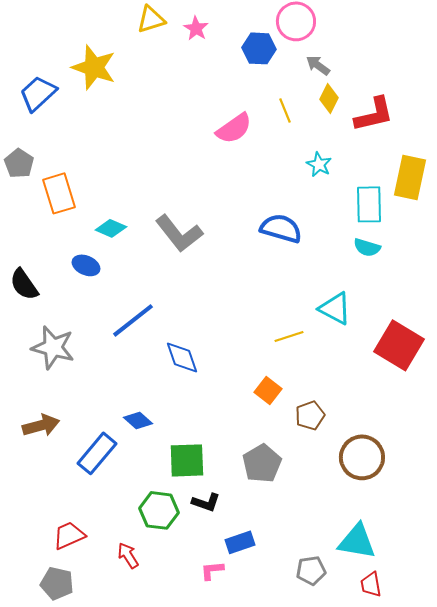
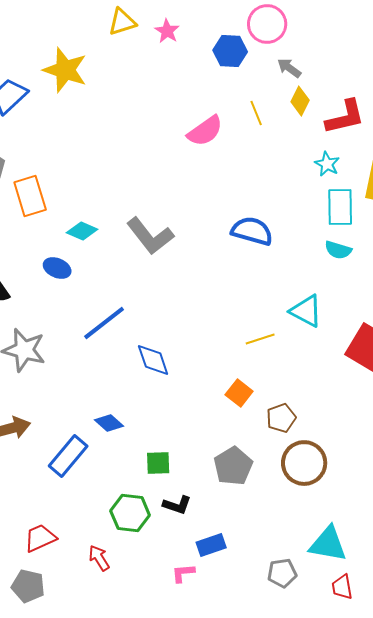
cyan star: (319, 164) -> (327, 164), moved
brown circle: (362, 457) -> (304, 463), moved
green square: (187, 460) -> (158, 463), size x0.7

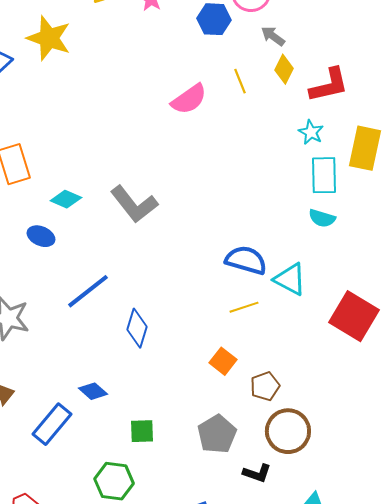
blue semicircle: (252, 231) -> (246, 260), moved
blue diamond: (153, 360) -> (137, 328), turned 36
black L-shape: (177, 505) -> (257, 473), moved

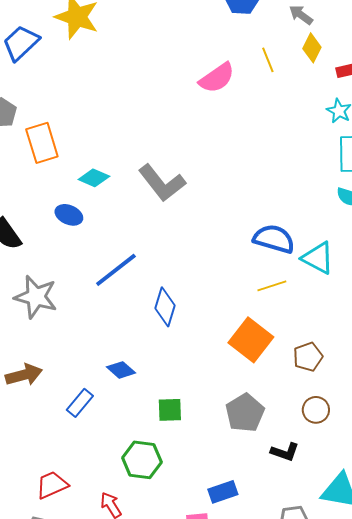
orange square: (223, 361) -> (251, 340), size x1.6
brown pentagon: (265, 386) -> (308, 357), moved
blue rectangle: (52, 424) -> (80, 403), size x0.7
brown circle: (288, 431) -> (316, 410), size x0.6

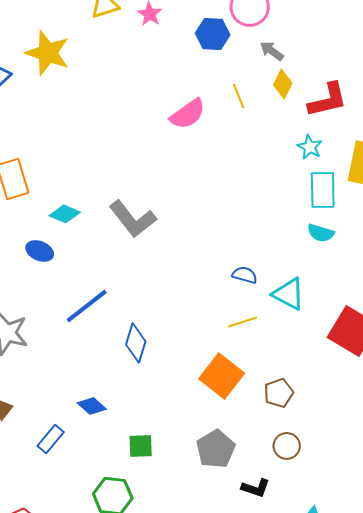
blue semicircle: (274, 239) -> (245, 275), size x0.6

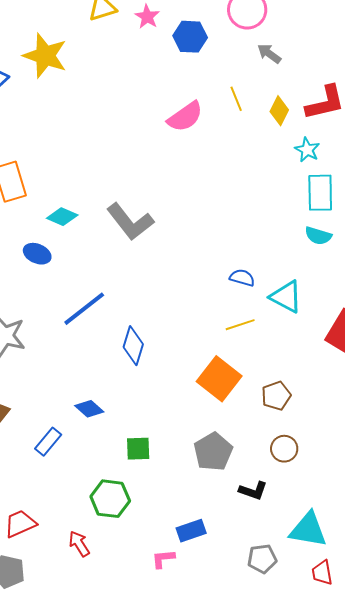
blue hexagon: (213, 34) -> (190, 37), moved
yellow diamond: (283, 84) -> (279, 111), moved

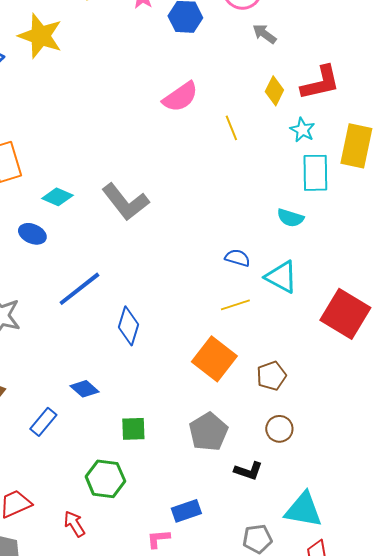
yellow line: (236, 99) -> (231, 128), moved
cyan semicircle: (318, 236) -> (290, 218), moved

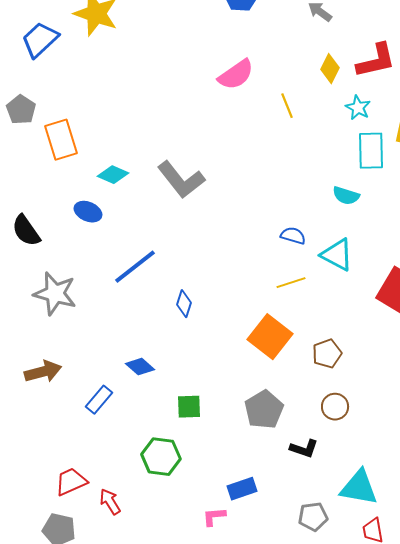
blue diamond: (128, 326) -> (184, 304), size x0.7
red arrow: (74, 524) -> (110, 502), moved

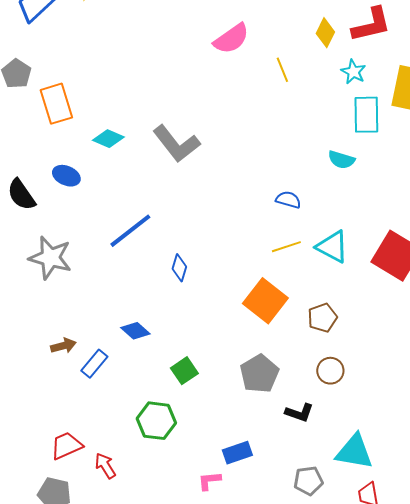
blue ellipse: (88, 212) -> (66, 176), moved
cyan triangle: (337, 255) -> (332, 247), moved
brown arrow: (43, 372) -> (63, 346), moved, size x0.7
green square: (189, 407) -> (184, 371), turned -32

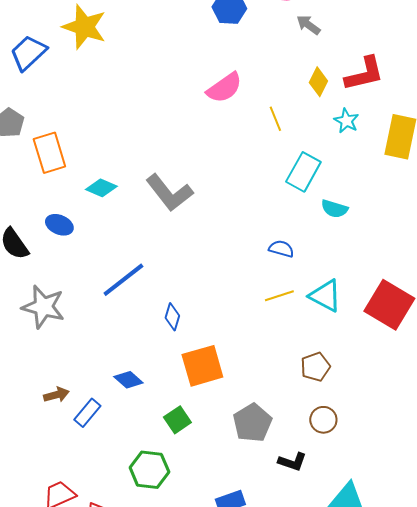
cyan rectangle: (366, 115) -> (303, 172), moved, turned 30
orange square: (265, 301) -> (202, 366), moved, turned 36

